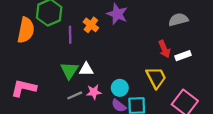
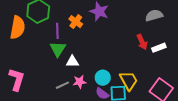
green triangle: (69, 71) -> (58, 49), moved
yellow trapezoid: (156, 78) -> (129, 81), moved
pink L-shape: (24, 88) -> (17, 79), turned 95

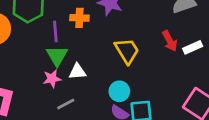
orange cross: (76, 22) -> (79, 18), turned -32
yellow trapezoid: (129, 81) -> (127, 51), moved
pink star: (80, 82) -> (52, 79), moved

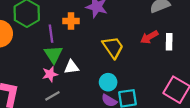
red arrow: (170, 41) -> (149, 37), turned 90
white rectangle: (193, 47) -> (169, 42), turned -63
gray line: (66, 104) -> (52, 96), moved

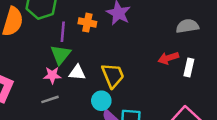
yellow trapezoid: (113, 47) -> (113, 75), moved
cyan circle: (108, 82) -> (101, 101), moved

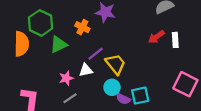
orange cross: (87, 23) -> (82, 27), turned 32
purple line: (63, 32) -> (96, 54), moved, turned 63
green triangle: (61, 55) -> (59, 44), moved, turned 42

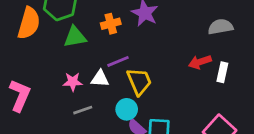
orange cross: (82, 27) -> (111, 24), turned 32
gray line: (70, 98) -> (83, 110), moved

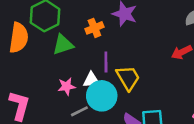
purple line: (118, 61) -> (106, 62), turned -60
cyan circle: (127, 109) -> (102, 96), moved, size x1.5

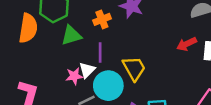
purple line: (106, 62) -> (100, 52), moved
white triangle: (91, 80) -> (87, 70), moved, turned -42

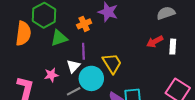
pink star: (74, 76) -> (51, 75), moved

